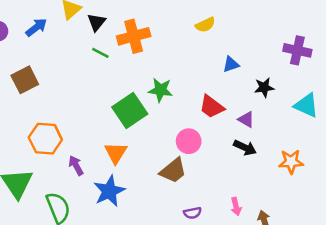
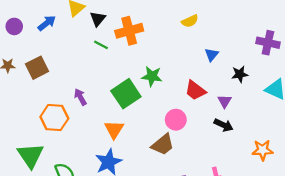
blue triangle: (231, 64) -> (212, 55), turned -32
purple triangle: (246, 119) -> (225, 101), turned 32
orange star: (291, 162) -> (263, 150), moved
purple arrow: (76, 166) -> (80, 97), moved

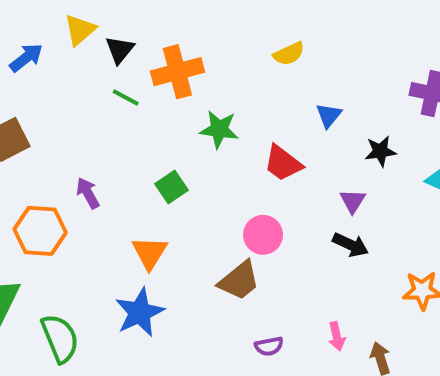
green star: (152, 76) -> (219, 129), moved
red trapezoid: (195, 90) -> (283, 163), moved
green square: (126, 94) -> (171, 187), size x0.6

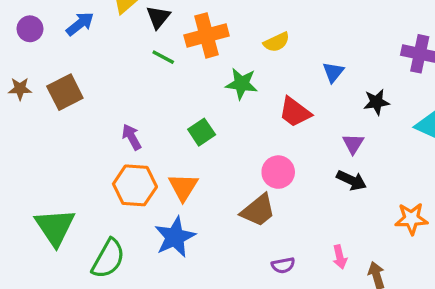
yellow semicircle: (289, 54) -> (276, 42), moved
orange hexagon: (40, 231) -> (135, 185), moved
green semicircle: (60, 338) -> (108, 259), turned 51

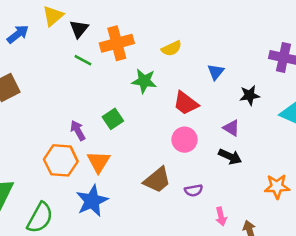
purple arrow: (132, 137) -> (78, 130), moved
purple triangle: (353, 144) -> (231, 128), turned -30
pink circle: (278, 172) -> (185, 140), moved
purple semicircle: (283, 265) -> (194, 190), moved

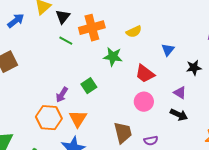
purple arrow: (78, 130) -> (62, 95), turned -119
brown trapezoid: (157, 180) -> (123, 133), turned -65

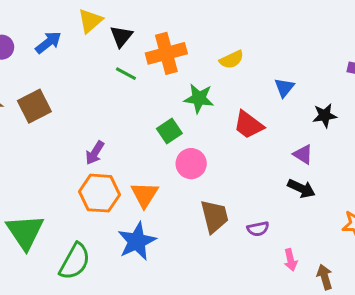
green square: (89, 86) -> (169, 131), moved
purple arrow: (62, 95) -> (95, 153), moved
pink circle: (144, 102) -> (191, 164), moved

